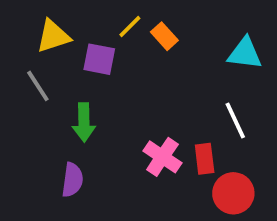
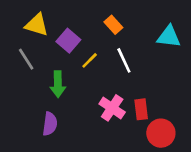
yellow line: (130, 27) -> (90, 60), moved
yellow triangle: (53, 36) -> (37, 25), turned 35
purple square: (99, 59) -> (68, 41), turned 30
white line: (235, 120) -> (124, 60), moved

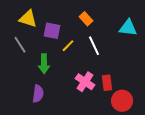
purple square: (68, 41) -> (52, 31), turned -30

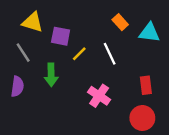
orange rectangle: (86, 19) -> (120, 22), moved
red rectangle: (107, 83) -> (146, 85), moved
purple semicircle: (38, 94) -> (17, 86), moved

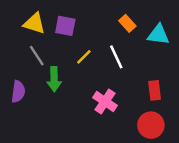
purple square: (61, 36) -> (65, 26), moved
gray line: (23, 53) -> (37, 56), moved

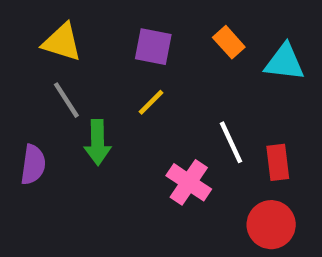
purple square: (65, 26) -> (153, 47), moved
white line: (116, 57) -> (231, 142), moved

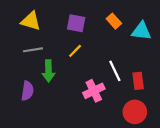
gray line: (66, 100) -> (33, 50), turned -66
purple semicircle: (33, 165) -> (27, 91), moved
pink cross: (189, 182) -> (94, 91), turned 30

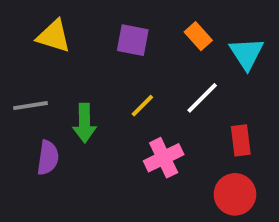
cyan triangle: (141, 31) -> (247, 54), turned 50
gray line: (33, 50) -> (31, 106), moved
yellow line: (75, 51) -> (142, 106), moved
white line: (115, 71) -> (202, 98), moved, turned 70

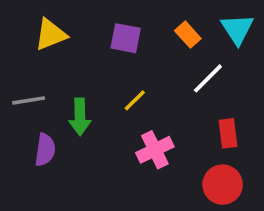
yellow triangle: (54, 36) -> (51, 35), turned -39
cyan triangle: (247, 54) -> (237, 29), moved
white line: (202, 98) -> (208, 78), moved

